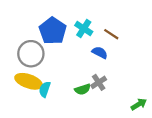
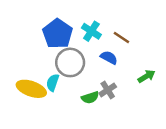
gray circle: (31, 54) -> (70, 62), moved
cyan semicircle: (45, 89) -> (53, 83), moved
green arrow: (139, 104) -> (146, 76), moved

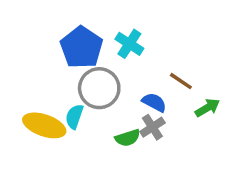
brown line: (121, 37) -> (181, 81), moved
blue semicircle: (109, 57) -> (154, 102), moved

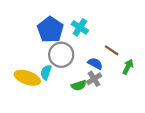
green arrow: (207, 108) -> (128, 67), turned -32

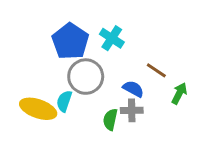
gray cross: (94, 79) -> (132, 110), turned 32
green semicircle: (79, 85) -> (110, 120), turned 120

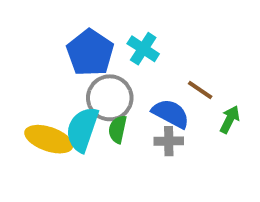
blue semicircle: (133, 89) -> (171, 114), size x1.4
cyan semicircle: (64, 101) -> (82, 129), size x1.6
green semicircle: (110, 120) -> (118, 129), moved

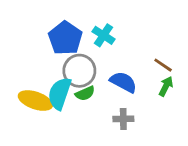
brown line: (200, 90) -> (163, 65), moved
green semicircle: (118, 129) -> (85, 93), turned -126
gray cross: (169, 141) -> (123, 119), moved

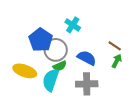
blue pentagon: (65, 38) -> (41, 40), moved
cyan semicircle: (60, 93) -> (51, 80), moved
gray cross: (123, 119) -> (87, 84), size x1.5

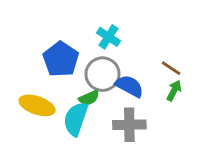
gray circle: (56, 50) -> (103, 74), moved

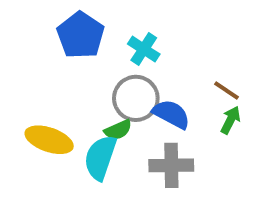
blue pentagon: (61, 59) -> (81, 35), moved

